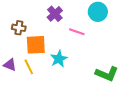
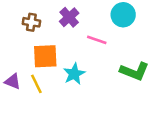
brown cross: (19, 28) -> (31, 22), moved
green L-shape: (107, 74) -> (134, 71), moved

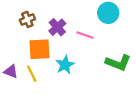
purple cross: (69, 17) -> (57, 27), moved
brown cross: (31, 22) -> (27, 19), turned -32

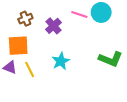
pink line: (85, 35) -> (79, 15), moved
orange square: (40, 49) -> (18, 46), moved

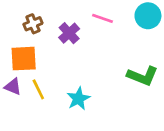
cyan circle: (101, 12) -> (148, 16), moved
cyan star: (61, 61) -> (78, 99), moved

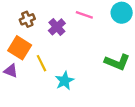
orange square: (24, 59) -> (20, 48), turned 35
yellow line: (38, 89) -> (42, 63), moved

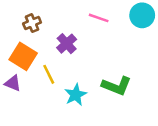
purple cross: (57, 27) -> (67, 44), moved
green L-shape: (117, 62) -> (117, 86), moved

